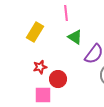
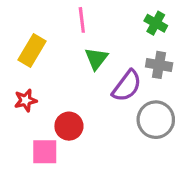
green triangle: (75, 37) -> (96, 59), turned 35
red star: (40, 67) -> (26, 100), moved

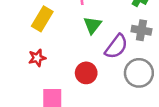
red circle: (69, 126) -> (86, 73), moved

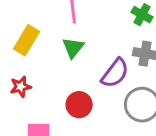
green triangle: (92, 25) -> (73, 48), moved

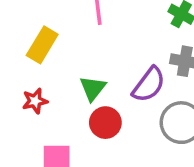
green triangle: (73, 48) -> (93, 88), moved

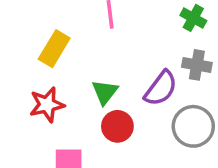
red star: (35, 101) -> (47, 105), size x1.4

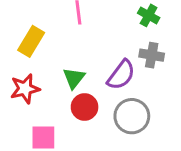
gray circle: (193, 126) -> (132, 116), moved

